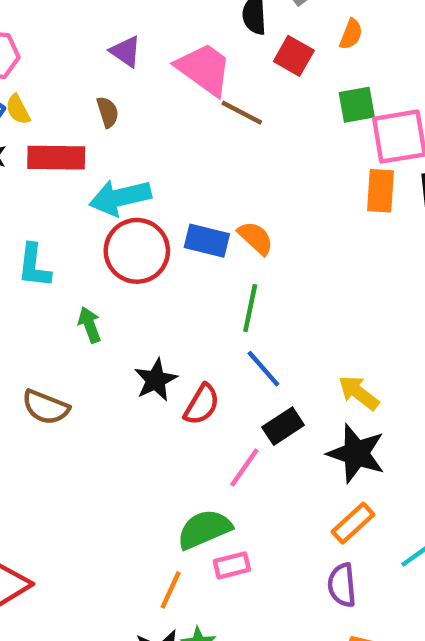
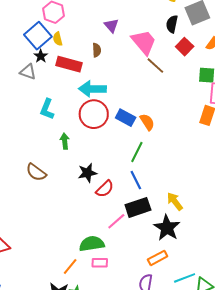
black rectangle: (283, 426) -> (138, 207), size x1.4

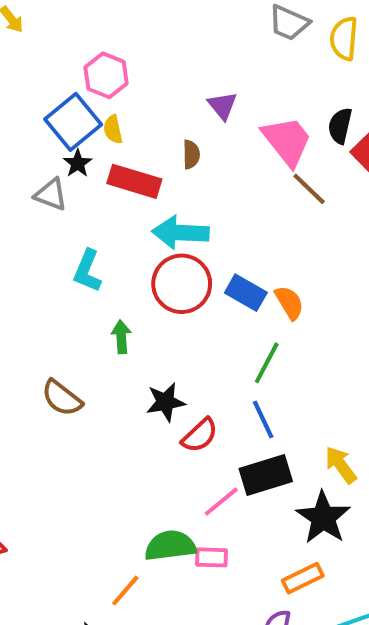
black semicircle: (172, 24) -> (340, 126), moved
pink rectangle: (100, 263) -> (212, 557), moved

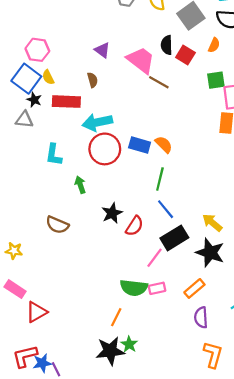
green semicircle: (170, 546) -> (134, 288), turned -152
orange rectangle: (303, 578) -> (194, 288), moved

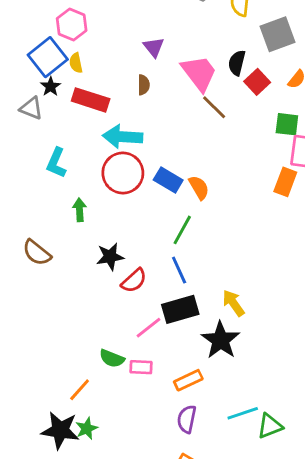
brown semicircle: (92, 80) -> (144, 85), moved
green semicircle: (134, 288) -> (112, 358), size x0.7

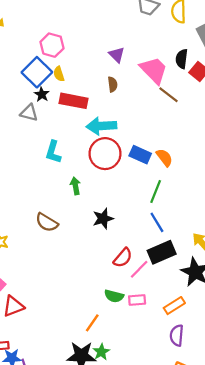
red semicircle: (134, 281) -> (123, 258), moved

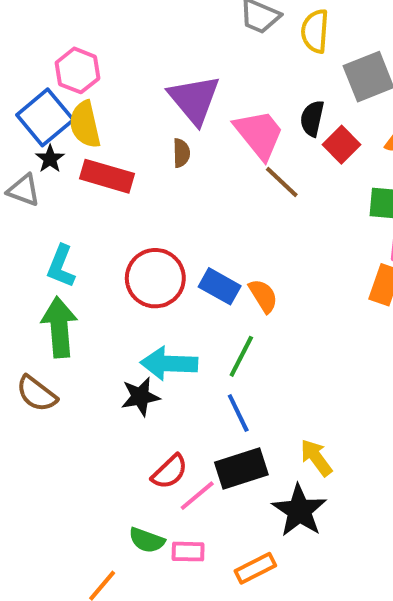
purple triangle: (117, 55) -> (194, 99), size x1.8
yellow semicircle: (59, 74) -> (85, 124), size x1.6
cyan arrow: (101, 126) -> (169, 364), moved
green arrow: (75, 186) -> (59, 327), moved, size x1.8

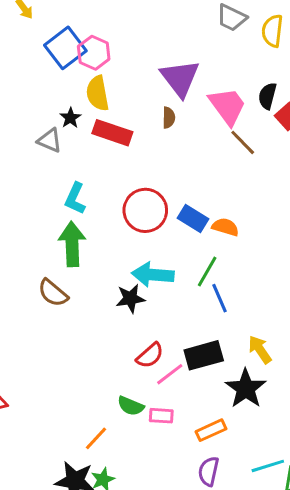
blue square: (45, 117) -> (65, 48), moved
orange semicircle: (263, 296) -> (225, 227), turned -44
blue line: (238, 413) -> (219, 298), moved

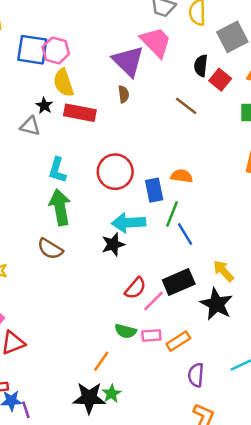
blue square: (65, 48) -> (32, 50), turned -36
pink trapezoid: (227, 106) -> (156, 42), moved
blue rectangle: (193, 218) -> (154, 190), moved, turned 55
orange rectangle: (211, 430) -> (178, 341), moved

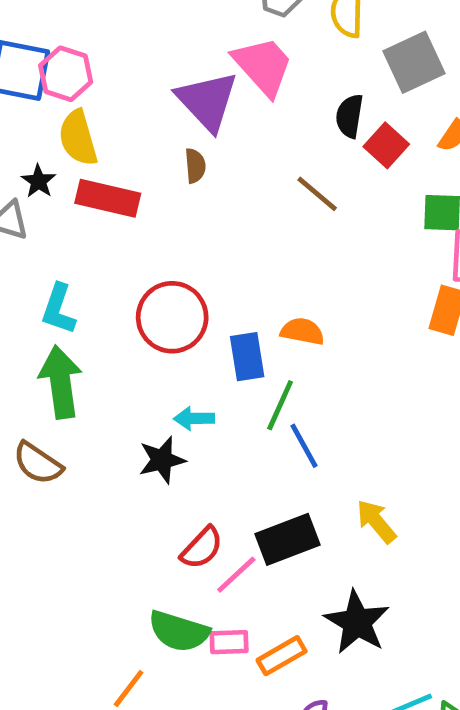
cyan arrow: (129, 223) -> (194, 418), size x0.6
black star: (216, 304) -> (357, 622), moved
green semicircle: (126, 331) -> (179, 631), size x1.4

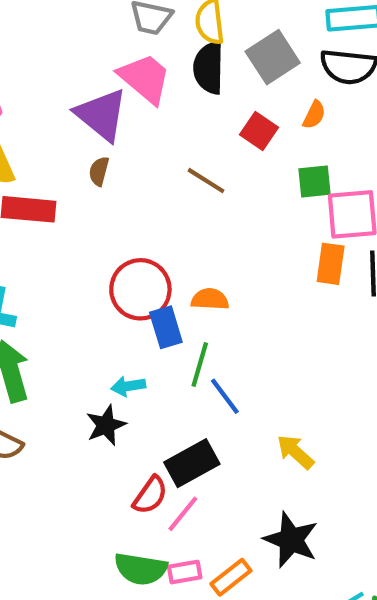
black semicircle: (349, 116) -> (209, 68), moved, size x1.4
brown semicircle: (195, 166) -> (99, 171), turned -152
red circle: (172, 317) -> (140, 289), moved
black rectangle: (287, 539) -> (192, 463), moved

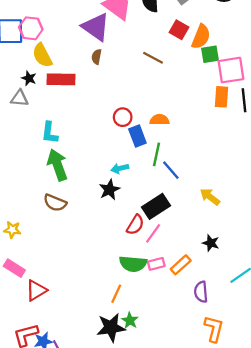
orange semicircle: (314, 115) -> (201, 37), moved, size x1.6
red circle: (140, 289) -> (123, 117), size x0.6
black star: (291, 540) -> (211, 243), size x0.6

